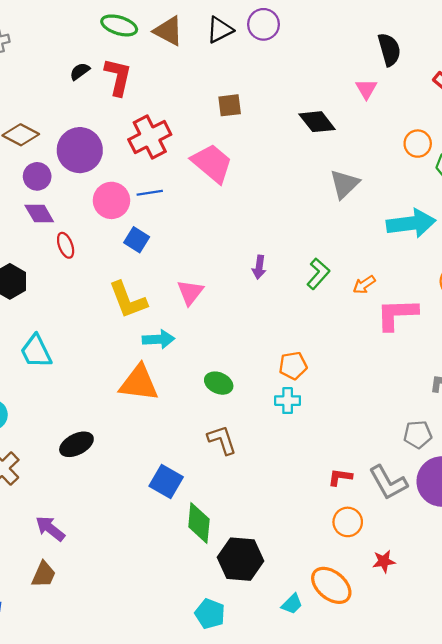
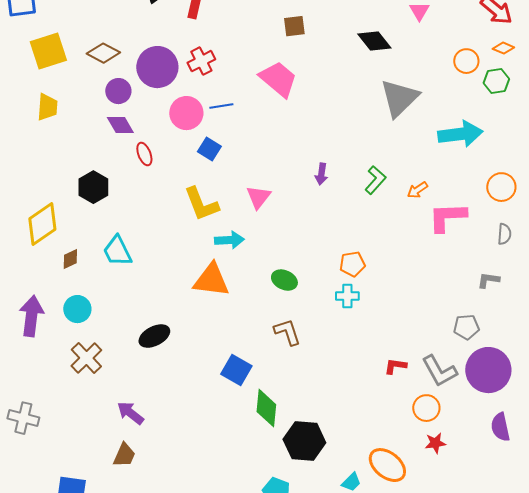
red cross: (150, 137) -> (201, 61), moved, size x0.7
gray triangle: (344, 184) -> (399, 98), size x1.4
orange circle: (348, 522) -> (426, 408), moved

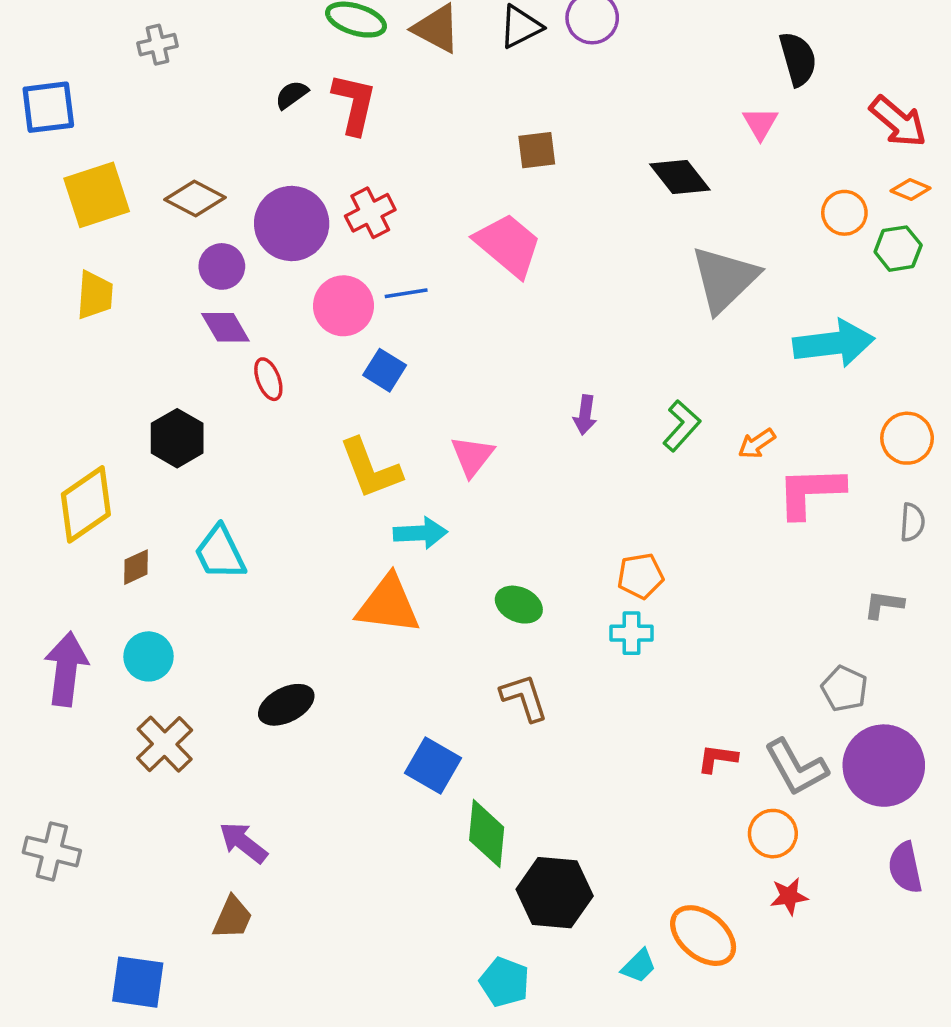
gray pentagon: (466, 327) -> (844, 689), turned 30

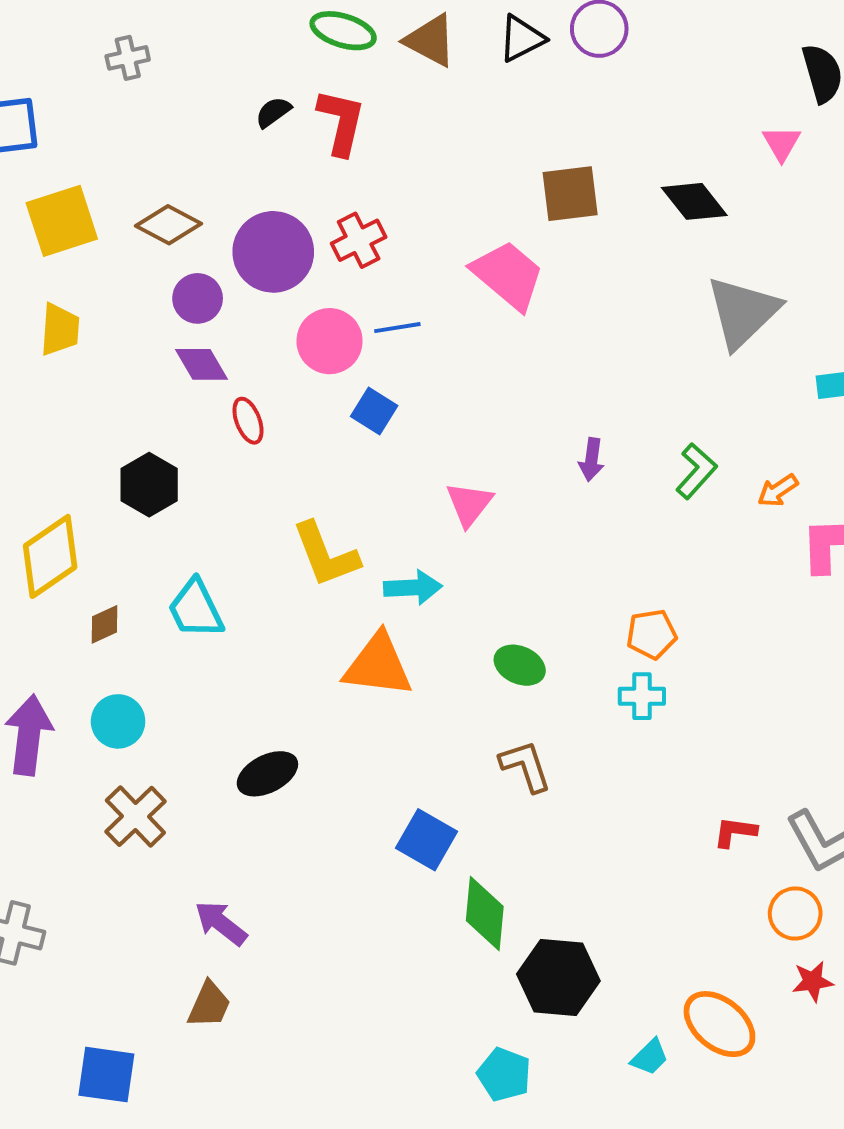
brown square: (537, 150) -> (570, 194), moved, size x1.4
yellow L-shape: (370, 469) -> (326, 555), moved

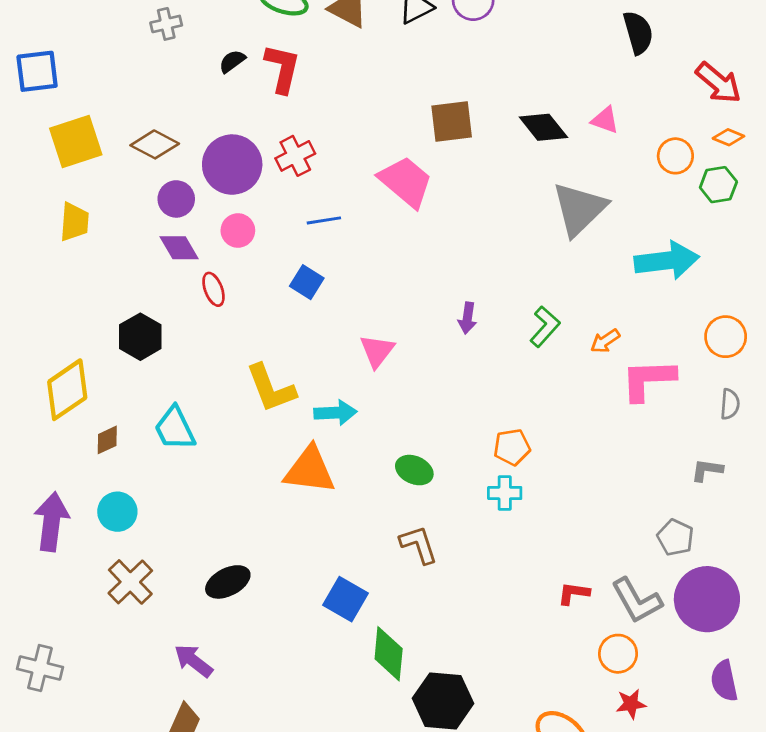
gray cross: (128, 58) -> (166, 24), moved
pink triangle: (782, 143) -> (605, 120), moved, turned -40
pink circle: (330, 341) -> (238, 231), moved, size x0.7
black ellipse: (267, 774) -> (228, 582), moved

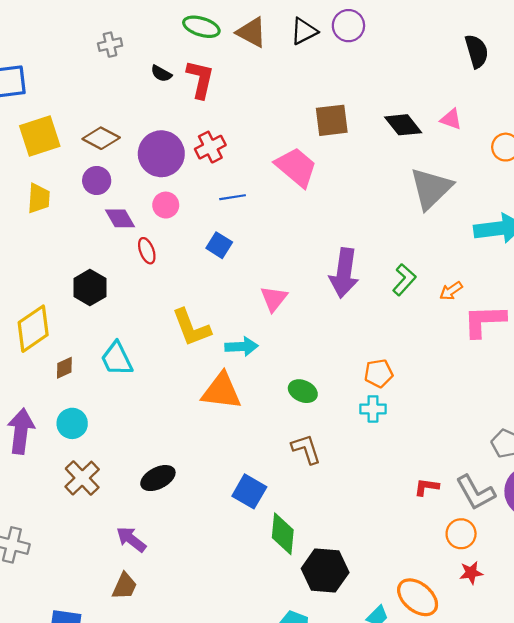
black semicircle: (232, 61) -> (161, 74), turned -115
purple circle: (176, 199) -> (97, 181), moved
purple arrow: (467, 318) -> (344, 273), size x2.0

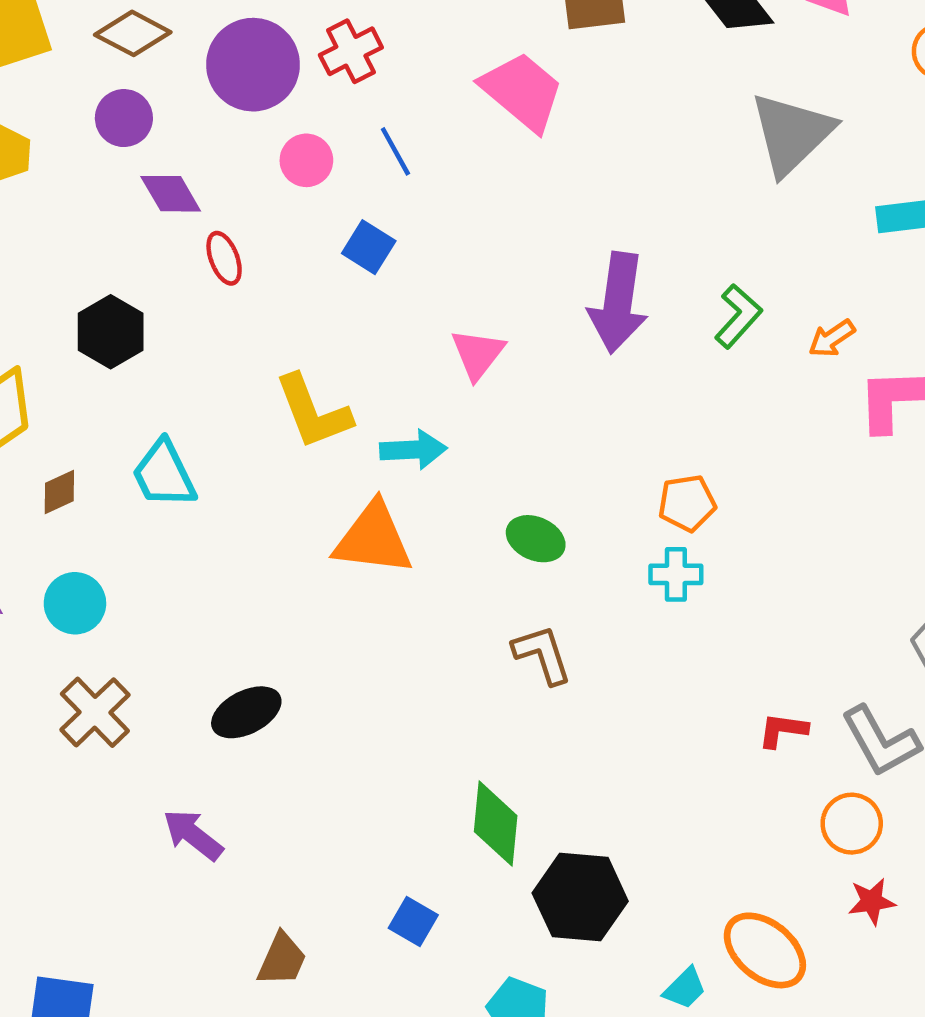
blue line: (233, 197) -> (395, 151), turned 70
pink circle: (166, 205) -> (306, 160), moved
blue square: (249, 491) -> (413, 922), moved, size x0.7
brown trapezoid: (125, 586) -> (282, 959), moved

